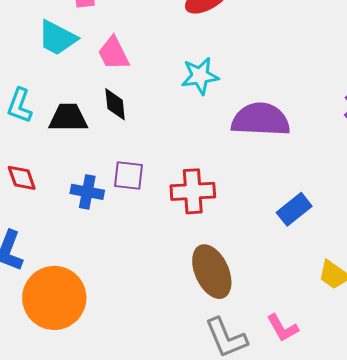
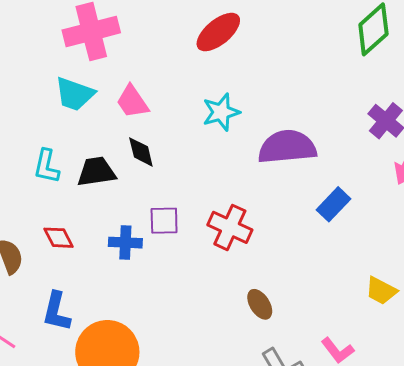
red cross: (193, 191) -> (230, 227), turned 36
blue rectangle: (294, 209) -> (334, 204), moved
brown ellipse: (212, 272) -> (260, 304), size x0.6

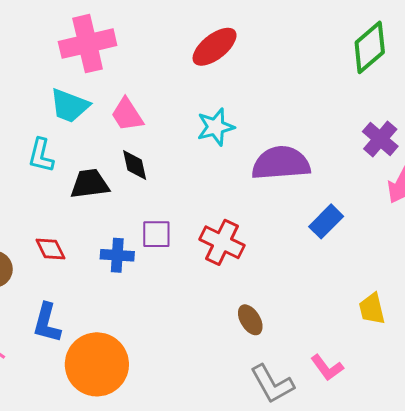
cyan L-shape: (47, 166) -> (41, 155), moved
yellow trapezoid: (381, 291) -> (372, 309), turned 48

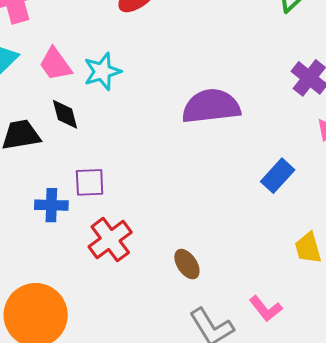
cyan star: (216, 127) -> (102, 71), moved
blue rectangle: (326, 221) -> (278, 176), moved
red cross: (222, 242) -> (110, 240), moved, turned 30

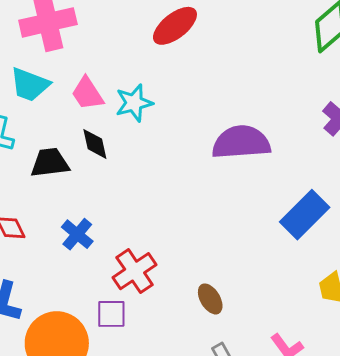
blue rectangle: (278, 176) -> (305, 215), size x1.4
purple square: (90, 182) -> (111, 314), moved
blue cross: (51, 205) -> (77, 234), turned 36

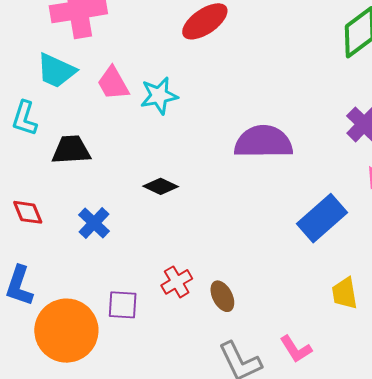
black diamond: (95, 144) -> (161, 186), moved, turned -56
red cross: (135, 271) -> (177, 282), moved, size x0.7

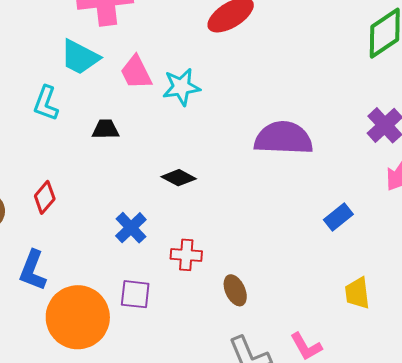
black trapezoid: (71, 150) -> (105, 129), moved, size x0.7
red diamond: (28, 212) -> (45, 197), turned 60
blue rectangle: (322, 218) -> (338, 217), size x0.6
blue cross: (94, 223) -> (131, 228), moved
red cross: (177, 282) -> (186, 255), moved, turned 32

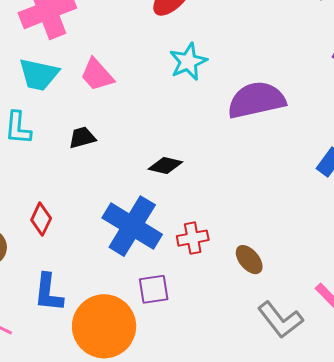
cyan star: (181, 87) -> (188, 62), moved
blue cross: (131, 228) -> (132, 226), size x1.8

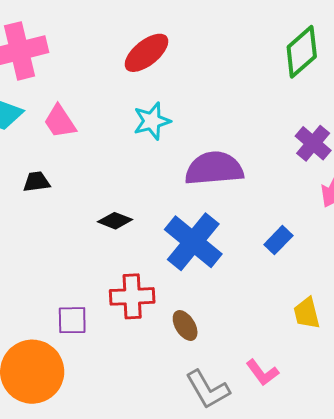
blue cross: (132, 226) -> (193, 242), moved
red cross: (193, 238) -> (132, 296), size x1.4
purple square: (154, 289) -> (72, 320), moved

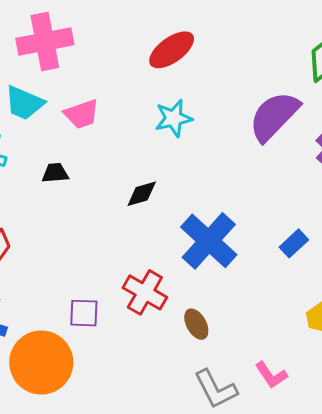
pink trapezoid: (60, 122) -> (82, 114), turned -78
purple semicircle: (214, 168) -> (274, 116), moved, turned -44
black diamond: (115, 221) -> (142, 194), moved, turned -40
red cross: (132, 296) -> (145, 292), turned 30

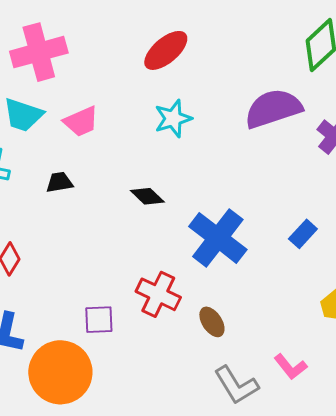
purple semicircle: (274, 116) -> (273, 109), turned 32
black diamond: (142, 194) -> (147, 196), turned 64

